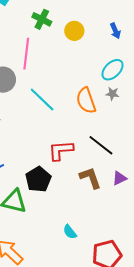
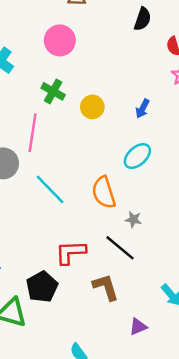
blue arrow: (115, 31) -> (143, 109), turned 49
gray star: (112, 94) -> (133, 219), moved
purple triangle: (119, 178) -> (138, 327), moved

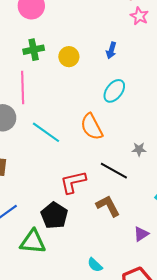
green cross: (53, 91) -> (34, 50), turned -30
gray star: (133, 219) -> (139, 149), moved

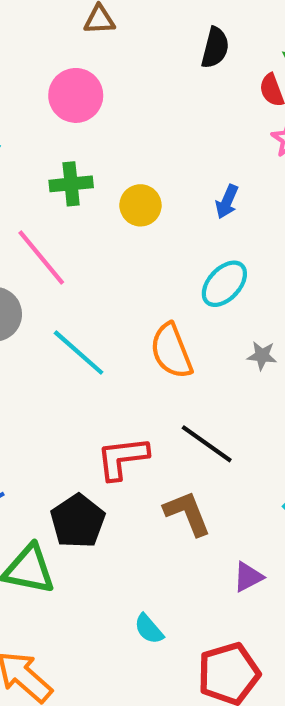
pink line: (23, 87) -> (41, 258), turned -44
gray star: (139, 149) -> (262, 356), moved

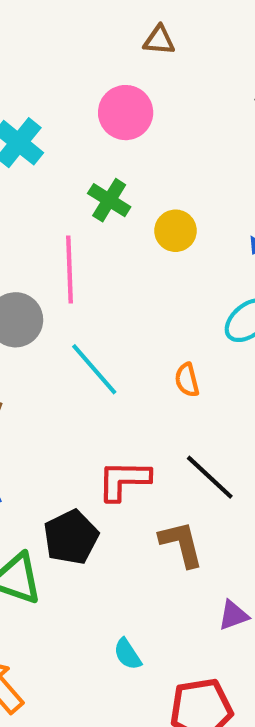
green cross: (71, 184) -> (109, 200), turned 30
pink line: (41, 258) -> (70, 270), turned 30
orange semicircle: (171, 351) -> (187, 380), size x0.6

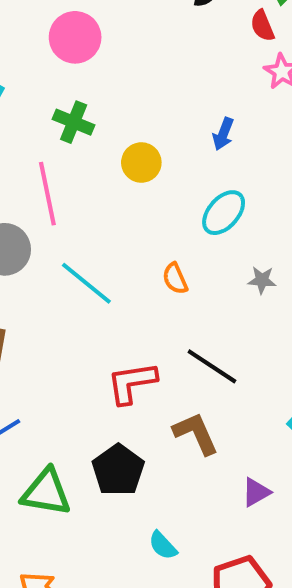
yellow circle: (176, 231) -> (141, 163), moved
black pentagon: (71, 537) -> (118, 470), moved

